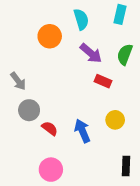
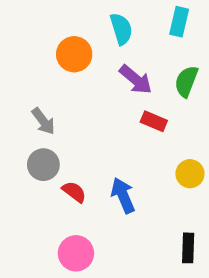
gray arrow: (18, 81) -> (43, 121), moved
yellow circle: (115, 120) -> (190, 174), moved

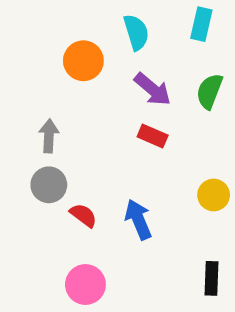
gray arrow: (43, 121) -> (49, 136), turned -140
red rectangle: (154, 121) -> (153, 136), moved

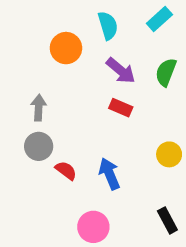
cyan rectangle: (201, 24) -> (159, 19), turned 35
black rectangle: (212, 278) -> (167, 220), turned -30
pink circle: (85, 284) -> (93, 227), moved

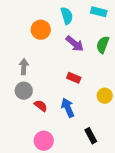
cyan rectangle: (159, 19) -> (99, 12), turned 56
red rectangle: (121, 108) -> (74, 78), moved
black rectangle: (167, 220) -> (91, 136), moved
pink circle: (93, 227) -> (44, 141), moved

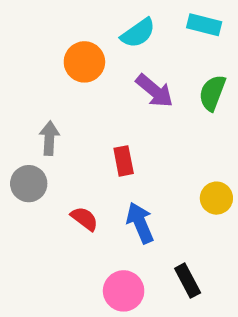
cyan semicircle: (67, 16) -> (138, 33), turned 72
red rectangle: (74, 78) -> (124, 161), moved, turned 56
gray circle: (24, 91) -> (29, 184), moved
pink circle: (44, 141) -> (124, 291), moved

